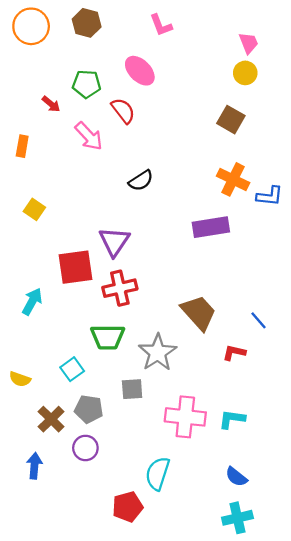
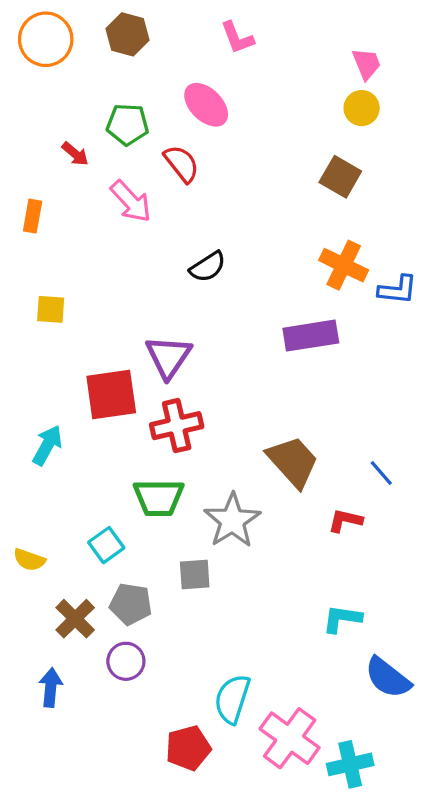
yellow square: (34, 209) -> (51, 309), turned -30
pink cross: (185, 417) -> (290, 738), moved, turned 30
blue semicircle: (236, 477) -> (388, 678), moved, size x1.4

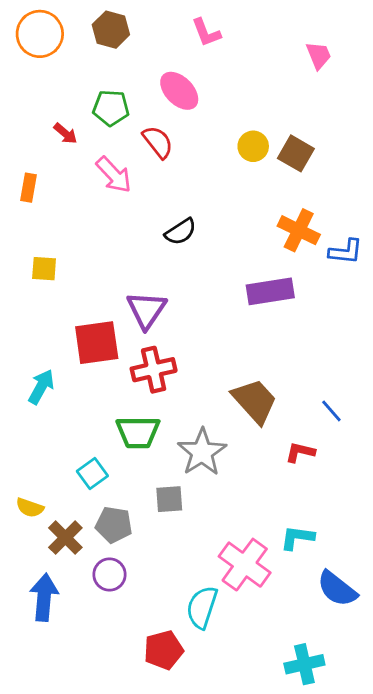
yellow circle: (362, 108) -> (253, 146), moved
yellow semicircle: (29, 560) -> (30, 508), moved
blue arrow: (51, 687) -> (44, 597), size x1.4
pink cross: (290, 738) -> (245, 565), moved

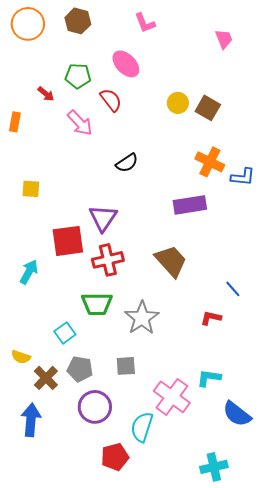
orange rectangle: (28, 188) -> (15, 122), moved
brown trapezoid: (255, 401) -> (171, 261), moved
gray square: (169, 499) -> (126, 366), moved
purple circle: (109, 575) -> (95, 407), moved, size x1.4

